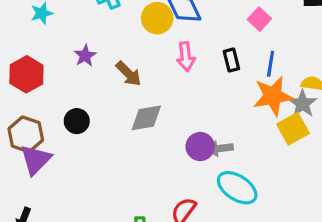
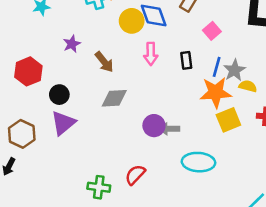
red hexagon: (26, 74) -> (28, 71), moved
gray star: (303, 104) -> (234, 70), moved
brown hexagon: (26, 134) -> (22, 134), moved
purple triangle: (36, 160) -> (63, 123), moved
cyan ellipse: (237, 188) -> (198, 162), moved, turned -36

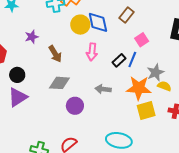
black rectangle: (186, 60) -> (119, 60), turned 48
blue line: (217, 67) -> (132, 59), moved
purple circle: (154, 126) -> (75, 106), moved
gray arrow: (169, 129) -> (103, 89), moved

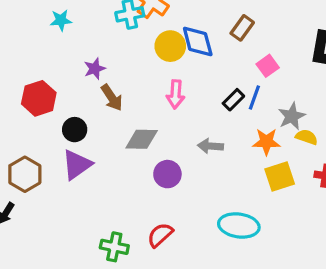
pink arrow: (92, 52) -> (176, 94), moved
brown arrow: (55, 54) -> (112, 98), moved
orange star: (139, 88) -> (266, 142), size x0.7

